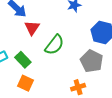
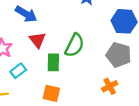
red triangle: (32, 28) -> (38, 40), moved
green rectangle: (23, 60) -> (53, 62), moved, turned 56

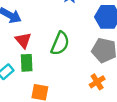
green rectangle: (53, 62) -> (27, 63), moved

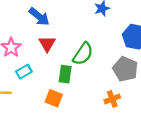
green rectangle: (27, 63) -> (65, 74), moved

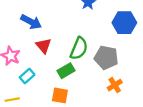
gray pentagon: (125, 69) -> (106, 58), moved
green rectangle: (65, 74) -> (66, 71), turned 63

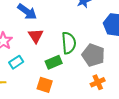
green semicircle: (79, 48) -> (69, 43), turned -35

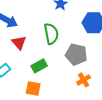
green semicircle: (69, 43) -> (51, 34), moved

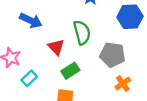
red triangle: (19, 43) -> (56, 47), moved

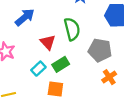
blue arrow: (31, 21) -> (25, 17), turned -66
cyan rectangle: (29, 78) -> (38, 69), moved

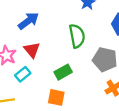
red triangle: (48, 42) -> (32, 50), moved
cyan rectangle: (38, 69) -> (23, 74), moved

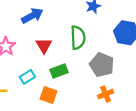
red triangle: (32, 50) -> (44, 45), moved
cyan rectangle: (23, 74) -> (27, 77), moved

